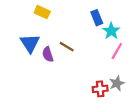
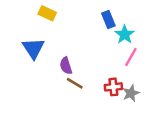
brown line: (67, 47) -> (75, 83), moved
purple semicircle: (48, 54) -> (66, 66), moved
red cross: (100, 89) -> (113, 87), moved

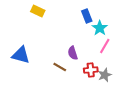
blue triangle: (33, 48) -> (21, 55), moved, turned -42
purple semicircle: (66, 66) -> (73, 53), moved

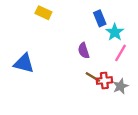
purple semicircle: (73, 53) -> (84, 51), moved
brown line: (60, 67) -> (93, 77), moved

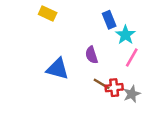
blue triangle: (24, 63) -> (58, 69), moved

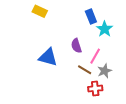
pink line: (132, 57) -> (95, 56), moved
red cross: (114, 88) -> (95, 89), moved
gray star: (132, 94) -> (105, 71), moved

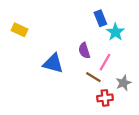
yellow rectangle: (40, 11) -> (20, 30), moved
gray star: (105, 71) -> (123, 83), moved

